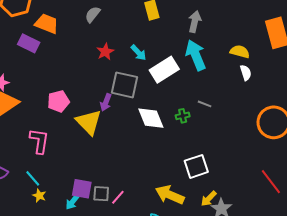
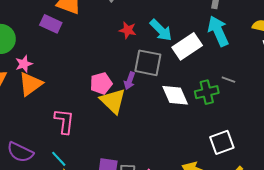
red star: (105, 52) -> (128, 30), turned -30
cyan arrow: (138, 53) -> (161, 30), size x1.4
pink pentagon: (58, 101) -> (101, 83), moved
green cross: (183, 116) -> (207, 92), size x1.6

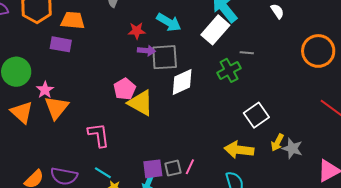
white rectangle: (187, 46) -> (215, 30), moved
purple arrow: (130, 81) -> (147, 51), moved, turned -90
white diamond: (175, 95) -> (182, 82), moved, turned -76

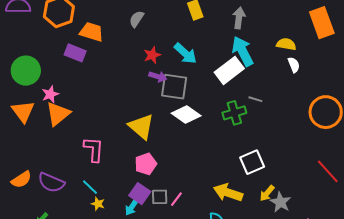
red star: (137, 31) -> (152, 55), turned -30
white diamond: (182, 82) -> (186, 115), turned 48
pink pentagon: (125, 89) -> (146, 164), moved
purple square: (153, 169) -> (140, 194), turned 30

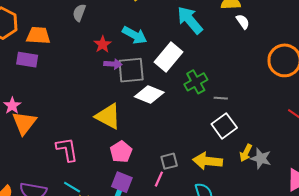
white rectangle: (229, 70) -> (168, 57), moved
gray line: (255, 99) -> (221, 98), moved
gray square: (160, 197) -> (169, 161), moved

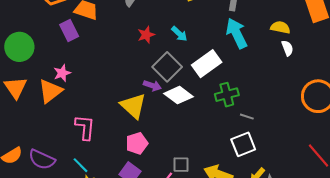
cyan arrow: (135, 35) -> (179, 34), size x0.7
purple rectangle: (27, 60) -> (69, 30), turned 40
purple arrow: (113, 64) -> (152, 86), moved
gray square: (131, 70) -> (167, 67), turned 36
pink star: (12, 106) -> (62, 73), moved

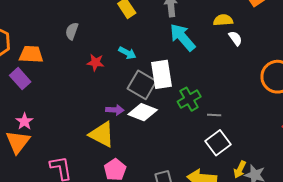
red star: (146, 35) -> (95, 62), turned -30
white rectangle: (207, 64) -> (161, 74), turned -48
gray square: (167, 67) -> (142, 85), moved

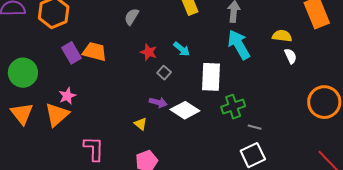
orange trapezoid: (31, 54) -> (95, 52), moved
gray square: (142, 85) -> (164, 73), moved, size x0.5
yellow triangle: (102, 134) -> (141, 124), size x0.5

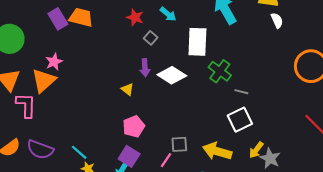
purple arrow: (158, 102) -> (145, 68), turned 72
green cross: (233, 107) -> (220, 71), turned -35
pink L-shape: (94, 149) -> (26, 105), moved

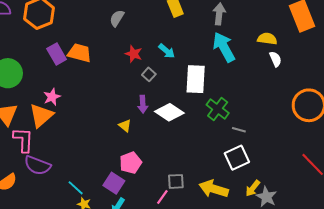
purple semicircle: (40, 150) -> (37, 165), moved
purple square: (129, 156) -> (114, 183), moved

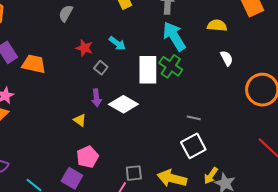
orange trapezoid: (80, 53) -> (34, 64), moved
white semicircle: (275, 59) -> (227, 58), moved
green cross: (218, 109) -> (171, 66), moved

